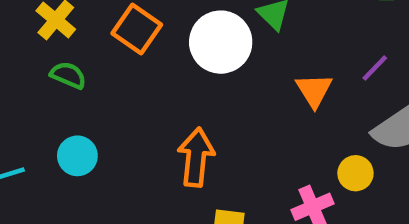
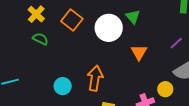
orange triangle: (314, 90) -> (139, 52), moved
cyan circle: (77, 156) -> (63, 86), moved

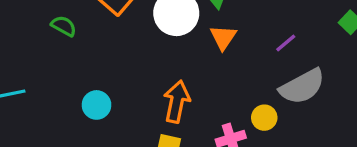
orange triangle: (139, 52) -> (223, 37), moved
orange arrow: (95, 78) -> (177, 102), moved

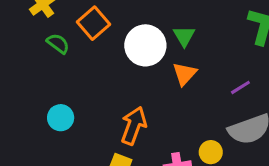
green semicircle: (64, 26) -> (58, 43), moved

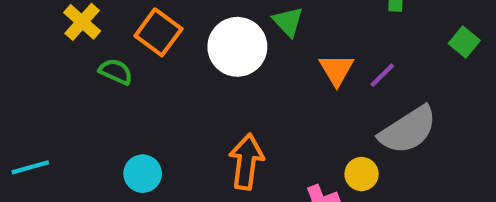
orange triangle: (185, 74) -> (337, 70), moved

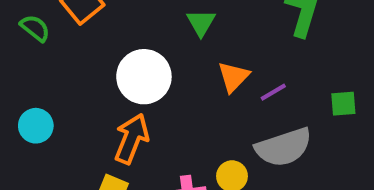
green square: (464, 42) -> (343, 104), moved, turned 32
white circle: (237, 47) -> (144, 77), moved

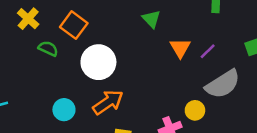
white circle: (144, 77) -> (98, 62), moved
orange arrow: (132, 139) -> (108, 102), moved, turned 48

